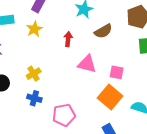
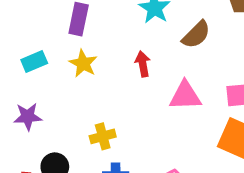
yellow cross: (34, 74) -> (103, 136), turned 32

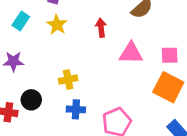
cyan rectangle: (34, 62) -> (21, 21), turned -36

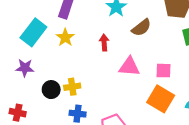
cyan rectangle: (21, 21) -> (33, 32), size x1.6
black circle: (31, 100) -> (51, 90), moved

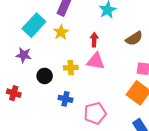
brown semicircle: (141, 28) -> (134, 38), moved
pink triangle: (129, 67) -> (96, 61), moved
yellow cross: (72, 87) -> (71, 68), moved

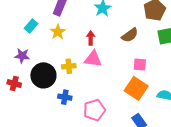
cyan rectangle: (34, 25) -> (31, 26), size x0.6
black circle: (45, 76) -> (43, 75), size x1.6
red cross: (14, 93) -> (14, 84), moved

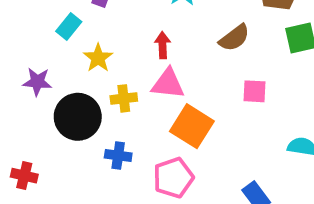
cyan rectangle: (31, 26) -> (69, 27), moved
yellow star: (58, 32) -> (98, 58), moved
red cross: (14, 84) -> (24, 176), moved
orange square: (136, 88) -> (192, 126), moved

